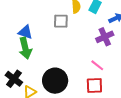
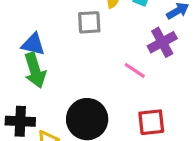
pink line: (97, 65) -> (135, 70), moved
black cross: (14, 79) -> (20, 121), turned -30

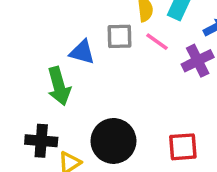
blue triangle: (33, 44) -> (82, 52), moved
pink line: (135, 70) -> (157, 42), moved

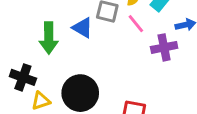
blue triangle: (82, 52) -> (83, 28), moved

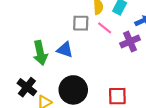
blue triangle: (83, 28) -> (65, 50), moved
black cross: (23, 77) -> (27, 87), turned 30

